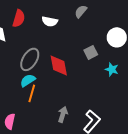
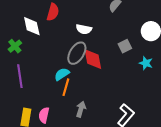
white semicircle: (50, 21) -> (84, 29), moved
gray ellipse: (30, 59) -> (77, 53), moved
gray arrow: (63, 114) -> (81, 109), moved

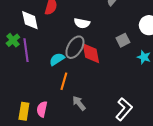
cyan semicircle: (62, 74) -> (57, 59), moved
purple line: (20, 76) -> (26, 50), moved
gray arrow: (81, 109) -> (79, 103), turned -56

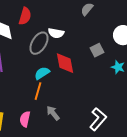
gray ellipse: (75, 47) -> (39, 43), moved
cyan semicircle: (57, 59) -> (42, 73), moved
pink semicircle: (42, 109) -> (25, 119), moved

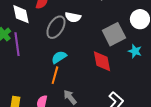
gray square: (97, 50) -> (114, 34), size x1.6
red diamond: (65, 63) -> (102, 61), moved

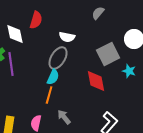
gray ellipse: (56, 27) -> (58, 58), moved
cyan semicircle: (59, 57) -> (53, 77), turned 147

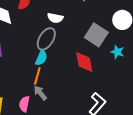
gray square: (108, 54) -> (96, 35), turned -30
gray arrow: (64, 117) -> (40, 93), moved

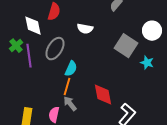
gray ellipse: (46, 39) -> (55, 49), moved
red diamond: (84, 62) -> (103, 95), moved

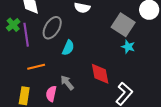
cyan star: (147, 63) -> (128, 47), moved
orange line: (67, 87) -> (36, 67), moved, turned 60

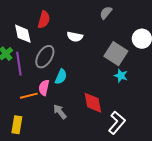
pink semicircle: (51, 94) -> (44, 88), moved

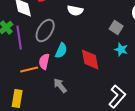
gray square: (116, 54) -> (116, 28), size x0.6
red diamond: (93, 103) -> (90, 60), moved

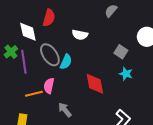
gray ellipse: (45, 31) -> (50, 55), turned -65
cyan semicircle: (61, 51) -> (66, 62), moved

